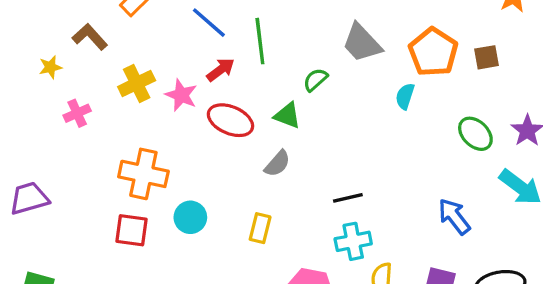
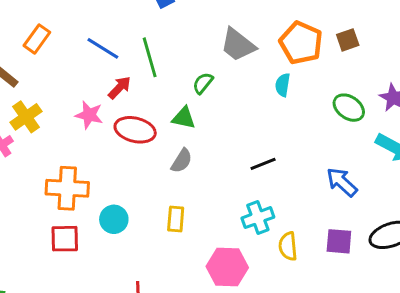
yellow cross: (137, 84) -> (26, 117), moved
black line: (348, 198) -> (263, 164), moved

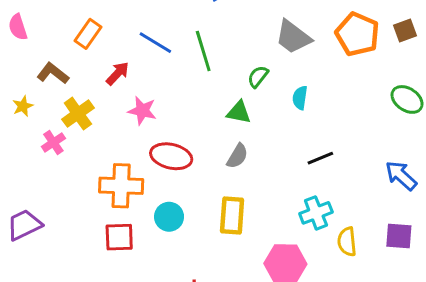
cyan semicircle: (283, 85) -> (300, 98), moved
red arrow: (120, 88) -> (118, 73), moved
red ellipse: (135, 130) -> (171, 156), moved
yellow rectangle: (176, 219) -> (232, 216), size x1.4

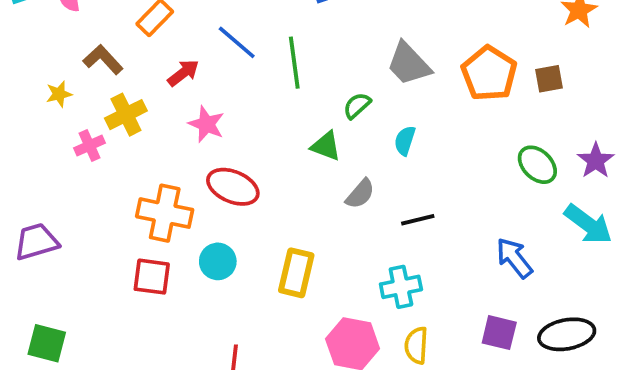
gray semicircle: (237, 156) -> (360, 194), moved
yellow semicircle: (347, 242) -> (416, 345), moved

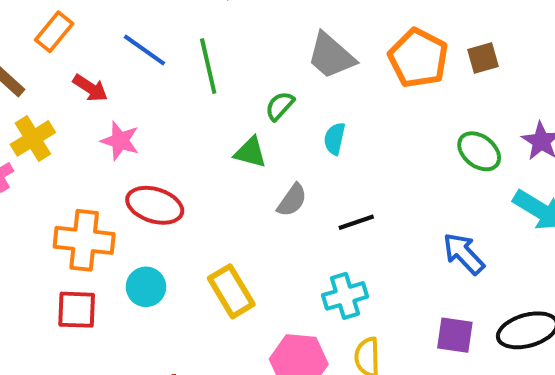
red arrow: (183, 73) -> (90, 88), turned 76
yellow rectangle: (296, 273) -> (231, 291), turned -39

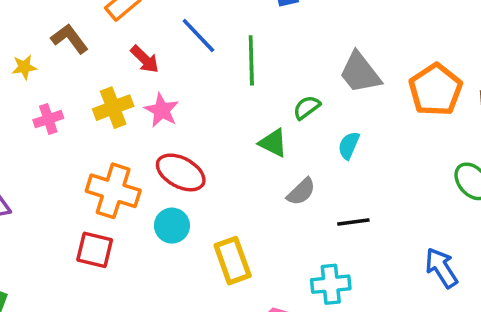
yellow cross: (33, 138) -> (113, 108), moved
cyan circle: (146, 287) -> (172, 226), moved

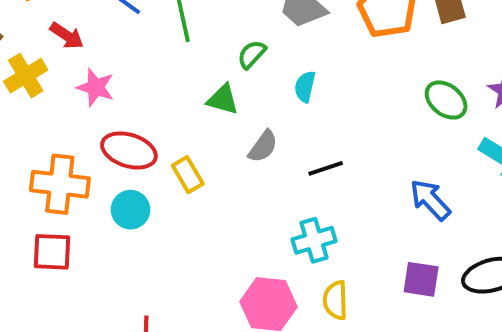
yellow cross: (113, 108) -> (26, 76), moved
yellow rectangle: (233, 261) -> (188, 175), moved, size x0.7

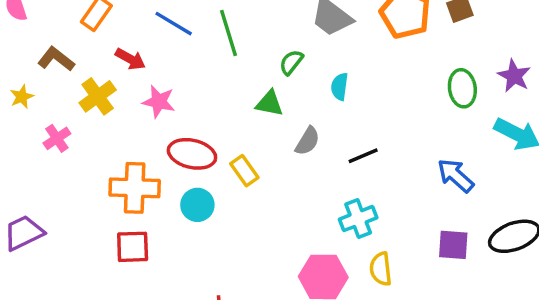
green ellipse: (446, 100) -> (462, 88), turned 48

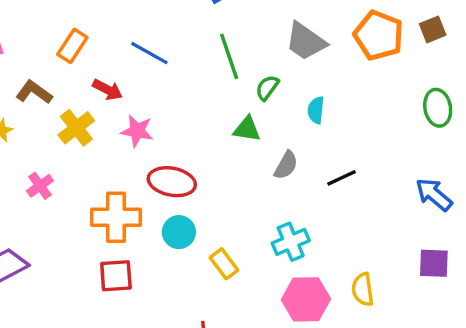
green line: (229, 33) -> (229, 56), moved
pink cross: (57, 138) -> (40, 186), moved
yellow rectangle: (244, 171) -> (224, 264), moved
cyan cross: (358, 219) -> (291, 242), moved

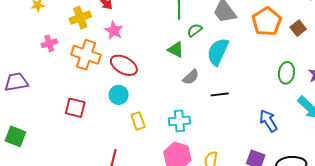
brown square: (433, 29) -> (298, 28), turned -35
cyan semicircle: (316, 110) -> (218, 52), size x1.8
orange cross: (116, 217) -> (86, 55), moved

